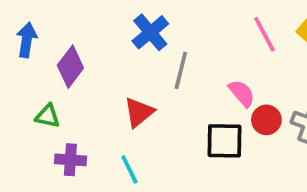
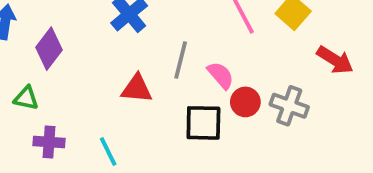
gray line: (181, 70) -> (181, 60), moved
red triangle: (139, 112) -> (137, 89), moved, turned 44

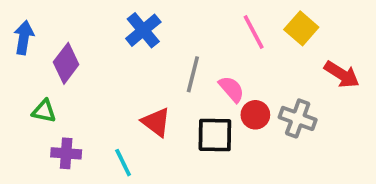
red triangle: (137, 89) -> (156, 122), moved, turned 32

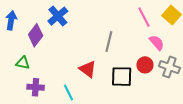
blue cross: (143, 30) -> (58, 16), moved
pink semicircle: (231, 89) -> (157, 43), moved

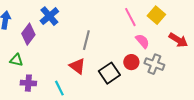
gray line: (109, 42) -> (86, 40), moved
black square: (122, 77) -> (109, 73), turned -35

